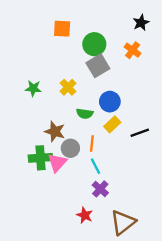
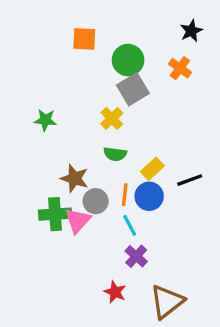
yellow cross: (68, 87) -> (112, 118), moved
blue circle: (110, 102) -> (149, 196), moved

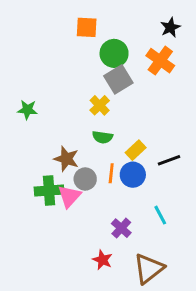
orange square: (84, 39) -> (87, 27), moved
orange cross: (180, 68) -> (160, 61), size x1.4
green star: (45, 120) -> (27, 110), moved
cyan line: (130, 225) -> (160, 215), moved

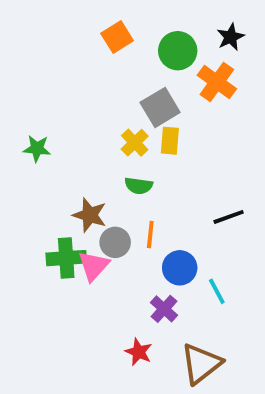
orange square: (87, 27) -> (117, 37), turned -35
green circle: (114, 53) -> (178, 51), moved
yellow rectangle: (136, 150) -> (170, 141), moved, turned -42
blue circle: (133, 175) -> (180, 268), moved

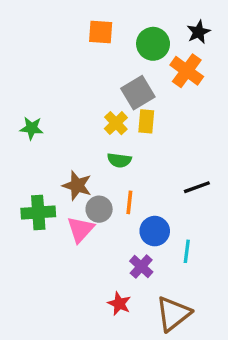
orange square: (117, 37) -> (101, 32), turned 36
green cross: (66, 258) -> (38, 213), moved
cyan line: (217, 291) -> (187, 251), turned 35

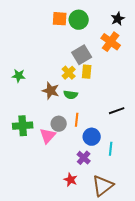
green circle: (153, 44) -> (79, 20), moved
brown star: (77, 186) -> (51, 91), moved

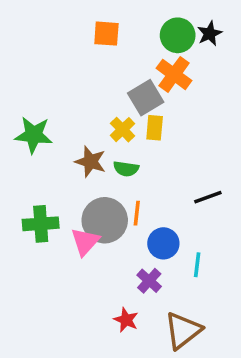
green circle: (79, 20) -> (178, 35), moved
orange cross: (111, 42) -> (174, 74), moved
green star: (19, 76) -> (34, 135), size x1.5
gray circle: (59, 124) -> (105, 220), size x1.6

